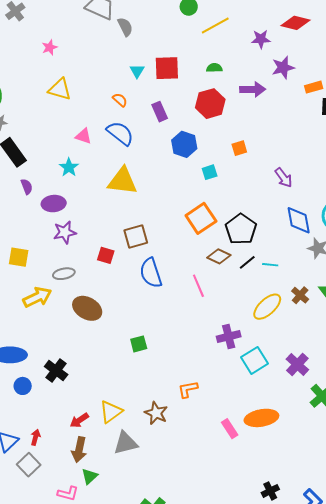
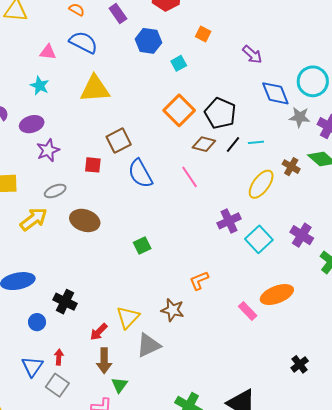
orange square: (239, 148) -> (203, 34), turned -35
black cross: (56, 371) -> (65, 302), moved
blue circle: (23, 386) -> (37, 322), moved

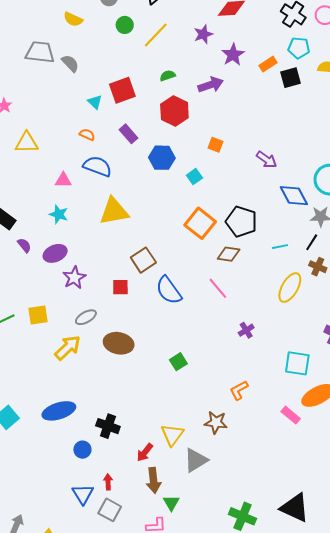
black line: (233, 145) -> (312, 242), moved
purple cross: (229, 221) -> (246, 330), moved, size x0.7
cyan square: (259, 239) -> (297, 363), moved, turned -32

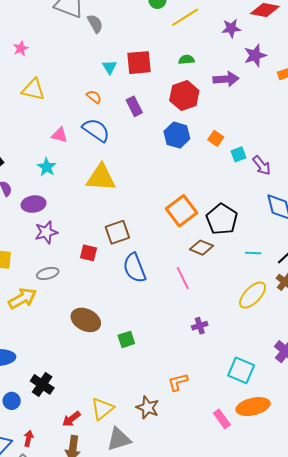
blue hexagon: (162, 158) -> (177, 135), moved
cyan square: (194, 177) -> (239, 154), moved
brown ellipse: (119, 343) -> (86, 320), moved

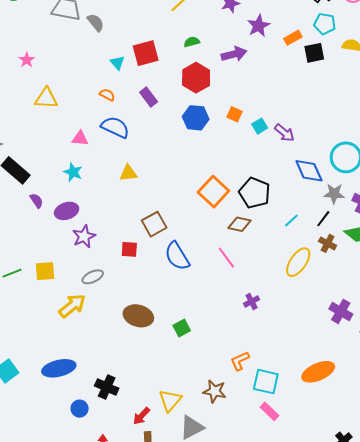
yellow triangle: (101, 178) -> (128, 173), size x0.6
cyan line: (253, 253) -> (291, 221), turned -35
cyan square: (241, 370) -> (266, 382), moved
pink rectangle: (222, 419) -> (270, 411), moved

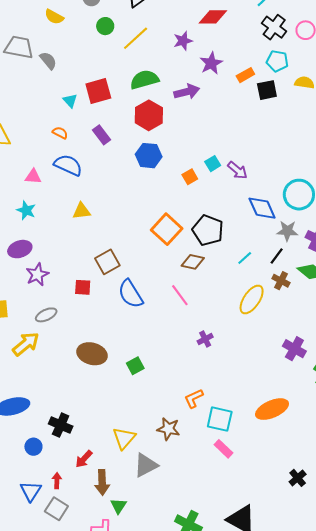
green semicircle: (192, 42) -> (144, 80), size x1.8
orange square: (234, 114) -> (190, 177), moved, turned 35
red arrow: (141, 416) -> (84, 459), moved

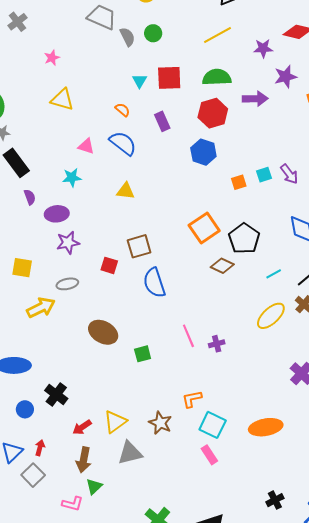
green circle: (105, 26) -> (153, 33), moved
purple arrow: (237, 170) -> (289, 174), moved
cyan star: (26, 210) -> (72, 178), turned 30
pink line: (180, 295) -> (188, 336), moved
red arrow: (84, 459) -> (82, 427), moved

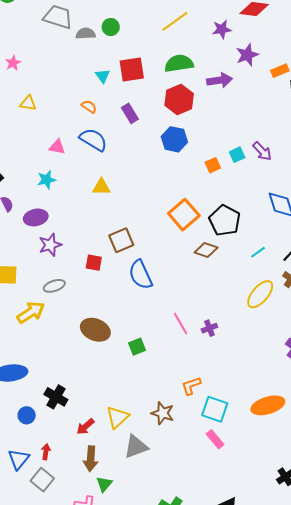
gray semicircle: (127, 37) -> (86, 33), turned -60
yellow triangle: (62, 100) -> (28, 103), size x0.7

